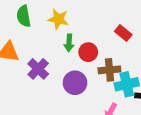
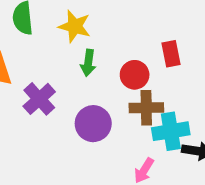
red rectangle: (123, 33) -> (171, 54), turned 35
red circle: (88, 52) -> (135, 75), moved

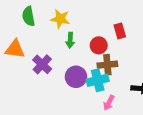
cyan cross: (171, 131) -> (98, 80), moved

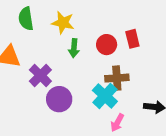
red circle: (99, 45) -> (107, 45), moved
purple circle: (76, 77) -> (59, 99), moved
cyan cross: (98, 80) -> (105, 96), turned -35

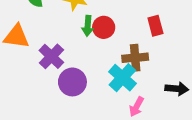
red rectangle: (132, 39) -> (155, 26), moved
red circle: (107, 45) -> (104, 27), moved

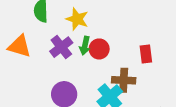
purple cross: (51, 56) -> (61, 47), moved

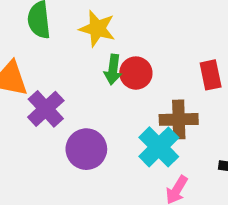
purple cross: (61, 47) -> (46, 109), moved

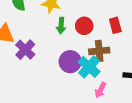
red circle: (136, 73) -> (84, 26), moved
purple circle: (86, 149) -> (70, 62), moved

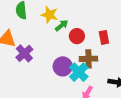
green arrow: (61, 26) -> (62, 25), moved, turned -136

